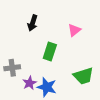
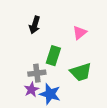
gray cross: (12, 68) -> (37, 73), moved
green trapezoid: (83, 76) -> (81, 72), moved

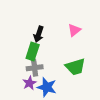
black arrow: (35, 25) -> (39, 34), moved
green rectangle: (53, 56) -> (33, 51), moved

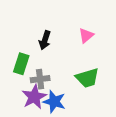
green rectangle: (33, 51) -> (21, 64), moved
purple star: (29, 83) -> (34, 97), size x1.5

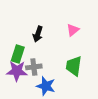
green trapezoid: (87, 78) -> (74, 66), turned 115
purple star: (34, 97) -> (17, 71), moved, turned 30

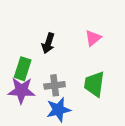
gray cross: (34, 67) -> (55, 85), moved
blue star: (46, 86) -> (58, 110), turned -30

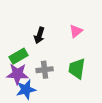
green rectangle: (23, 69) -> (19, 56), turned 42
blue star: (58, 110) -> (26, 90), moved

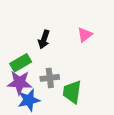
green trapezoid: (77, 69) -> (72, 92), moved

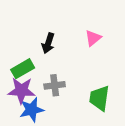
green trapezoid: (72, 92) -> (99, 98), moved

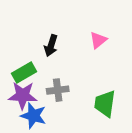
blue star: (32, 110) -> (33, 116), turned 30

